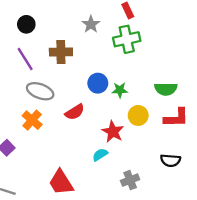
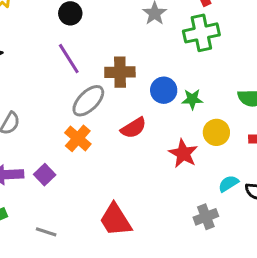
brown cross: (61, 52) -> (120, 72), moved
gray ellipse: (40, 91) -> (88, 101), turned -65
cyan semicircle: (100, 155) -> (228, 184), moved

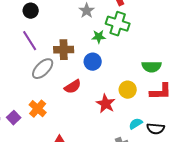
green cross: (201, 33) -> (118, 24), turned 30
green star: (192, 99) -> (99, 37), moved
orange cross: (78, 138) -> (38, 109), moved

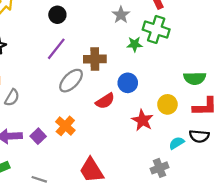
purple line: (30, 41) -> (56, 49), turned 70
blue circle: (93, 62) -> (128, 83), moved
black semicircle: (156, 129) -> (199, 136), moved

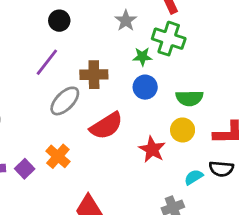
black circle: (57, 15) -> (59, 21), moved
green semicircle: (195, 78) -> (189, 98), moved
blue circle: (128, 83) -> (145, 87), moved
red semicircle: (105, 101) -> (106, 126), size x1.4

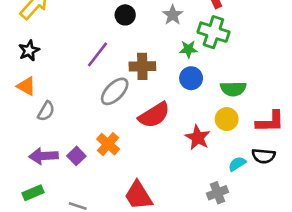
black circle: (59, 21) -> (125, 15), moved

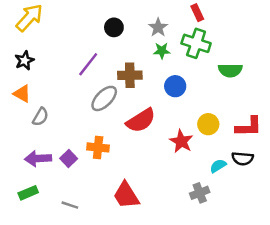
green star: (188, 49) -> (162, 51), moved
green semicircle: (233, 89) -> (230, 70), moved
orange cross: (108, 144) -> (98, 147), turned -35

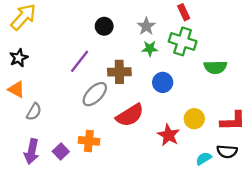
purple arrow: (38, 158) -> (32, 151), turned -75

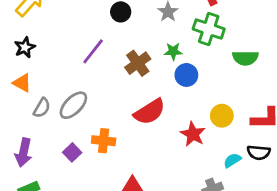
green star: (150, 48) -> (173, 51), moved
brown cross: (119, 72) -> (138, 63), turned -35
gray ellipse: (95, 94) -> (73, 105), moved
purple arrow: (32, 151) -> (23, 152), moved

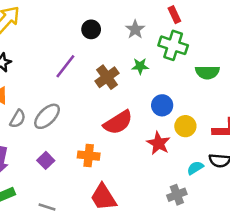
blue circle: (186, 75) -> (162, 105), moved
orange cross: (104, 141) -> (89, 156), moved

